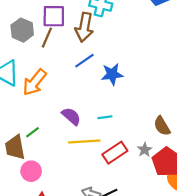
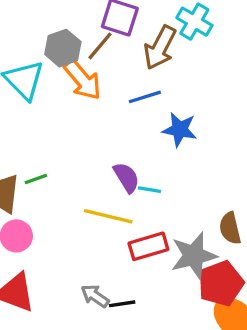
gray hexagon: (22, 30) -> (63, 48), moved
orange arrow: (34, 82) -> (83, 80), moved, turned -96
purple semicircle: (71, 116) -> (126, 177), moved
gray star: (145, 150) -> (194, 256), size x2.0

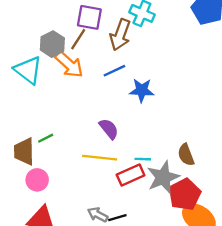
cyan line: (150, 190) -> (143, 159), moved

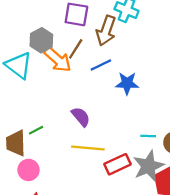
brown line: (78, 39) -> (76, 49), moved
purple semicircle: (109, 129) -> (81, 117), moved
cyan line: (143, 159) -> (148, 136), moved

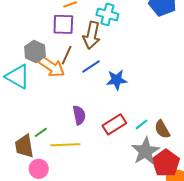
purple semicircle: (81, 117) -> (79, 115), turned 36
cyan line: (148, 136) -> (142, 124), turned -32
yellow line: (88, 148) -> (65, 145), moved
red rectangle: (117, 164) -> (114, 124), moved

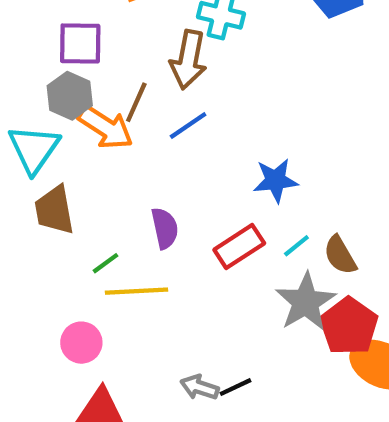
purple square: (63, 24) -> (80, 43), moved
cyan triangle: (18, 77) -> (34, 149), turned 36
blue star: (117, 80) -> (276, 180), moved
green line: (41, 132) -> (105, 263), moved
brown trapezoid: (24, 146) -> (54, 210), moved

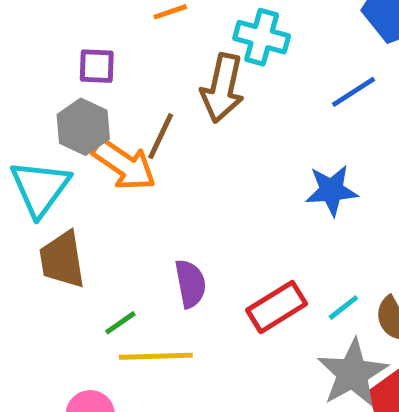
purple square: (80, 43) -> (97, 66), size x0.7
blue line: (188, 126) -> (354, 92), moved
blue star: (276, 180) -> (331, 190), moved

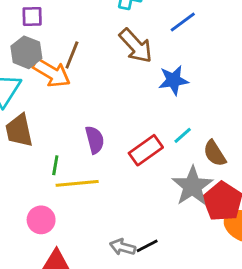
brown arrow: (222, 88) -> (136, 46), moved, turned -51
cyan line: (343, 308) -> (183, 135), moved
green line: (120, 323) -> (55, 165), turned -42

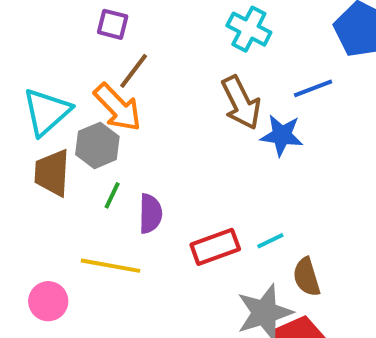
gray hexagon: (26, 52) -> (97, 145), moved
brown line: (72, 55) -> (134, 71), moved
blue star: (173, 80) -> (282, 135), moved
green line: (55, 165) -> (112, 195), moved

